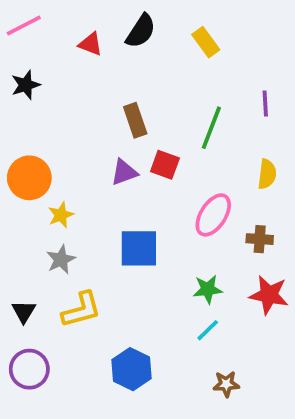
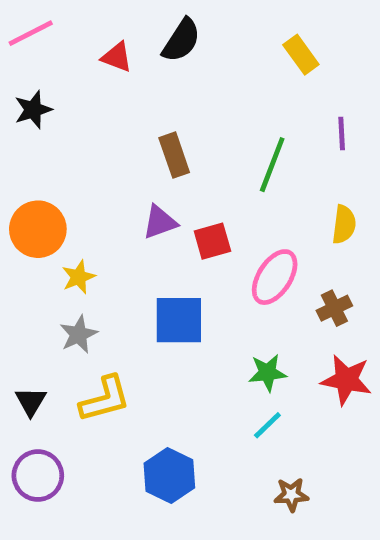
yellow rectangle: (206, 42) -> (301, 55), moved
red square: (165, 165) -> (212, 241), moved, turned -36
brown cross: (260, 239) -> (334, 308), turned -30

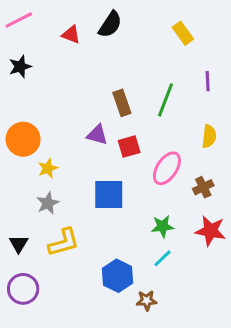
brown rectangle: (174, 155) -> (122, 103), moved
purple triangle: (160, 222) -> (97, 135), turned 35
blue hexagon: (169, 476) -> (118, 276), moved
brown star: (291, 495) -> (147, 300), moved

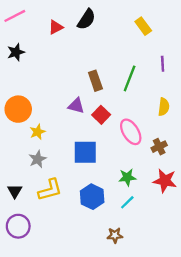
red triangle: (71, 35) -> (56, 27), turned -49
red square: (129, 146) -> (101, 115), turned -30
pink ellipse: (167, 168) -> (131, 132), turned -65
blue hexagon: (118, 276) -> (92, 197), moved

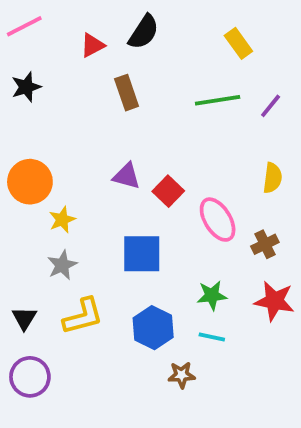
purple line: (163, 64) -> (271, 106), turned 42
green line: (130, 78) -> (218, 100), moved, turned 60
brown rectangle: (95, 81) -> (127, 93), moved
cyan line: (127, 202) -> (212, 337), turned 56
brown star: (115, 235) -> (182, 375), moved

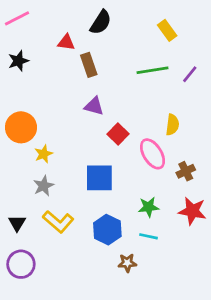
red triangle: (92, 45) -> (66, 42), moved, turned 36
purple triangle: (127, 176) -> (94, 106), moved
yellow semicircle: (273, 178) -> (172, 125), moved
yellow L-shape: (83, 316) -> (58, 222), turned 56

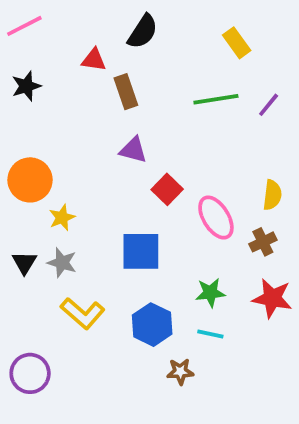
yellow semicircle: (172, 125) -> (272, 195), moved
gray star: (44, 186) -> (62, 263), turned -30
black triangle: (17, 223) -> (24, 263), moved

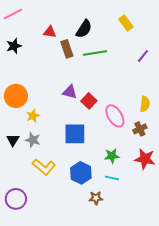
black semicircle: (143, 32) -> (84, 29), moved
green line: (216, 99) -> (95, 53), moved
purple triangle: (133, 150) -> (70, 92), moved

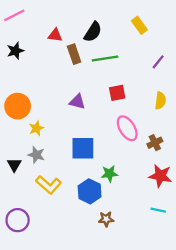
red square: (89, 101) -> (117, 93), moved, turned 35
yellow semicircle: (145, 104) -> (160, 101), moved
black triangle: (13, 140) -> (14, 165), moved
green star: (112, 156) -> (109, 174), moved
cyan line: (112, 178) -> (158, 210), moved

